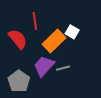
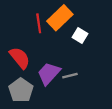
red semicircle: (18, 39) -> (20, 58), moved
orange rectangle: (54, 41) -> (60, 18), moved

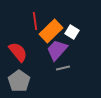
orange rectangle: (60, 18) -> (51, 31), moved
purple trapezoid: (49, 73) -> (57, 50), moved

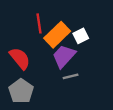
white square: (72, 32) -> (81, 36), turned 32

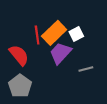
red line: (39, 23) -> (37, 35), moved
gray line: (71, 76) -> (86, 69), moved

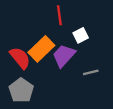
orange rectangle: (54, 33) -> (41, 49), moved
red line: (37, 35) -> (59, 15), moved

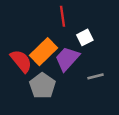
gray pentagon: (21, 90) -> (42, 86), moved

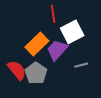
white square: (85, 37) -> (72, 32), size x1.6
red semicircle: (21, 61) -> (17, 70), moved

